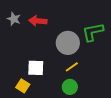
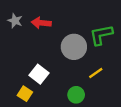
yellow line: (72, 67) -> (96, 73), moved
white square: (36, 68) -> (39, 74), turned 36

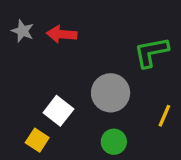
gray circle: (74, 47) -> (111, 93), moved
yellow line: (96, 73) -> (164, 116), moved, turned -32

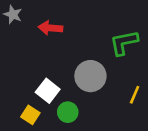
gray star: (23, 31) -> (13, 15), moved
green circle: (114, 142) -> (68, 112), moved

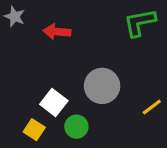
green L-shape: (124, 43) -> (140, 23), moved
yellow line: (135, 95) -> (152, 107), turned 30

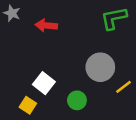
gray circle: (102, 86) -> (100, 67), moved
green circle: (76, 127) -> (77, 100), moved

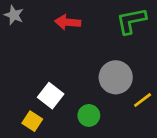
red arrow: (46, 26) -> (68, 22), moved

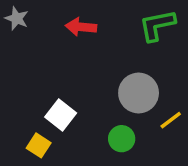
green circle: (89, 115) -> (122, 139), moved

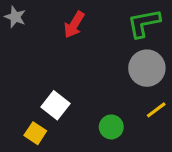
red arrow: (81, 27) -> (74, 25), turned -64
gray circle: (139, 93) -> (147, 68), moved

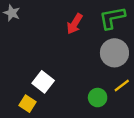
red arrow: (74, 25) -> (75, 24), moved
green circle: (111, 127) -> (98, 98), moved

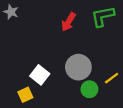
gray circle: (114, 53) -> (78, 67), moved
yellow square: (28, 104) -> (25, 95), turned 32

